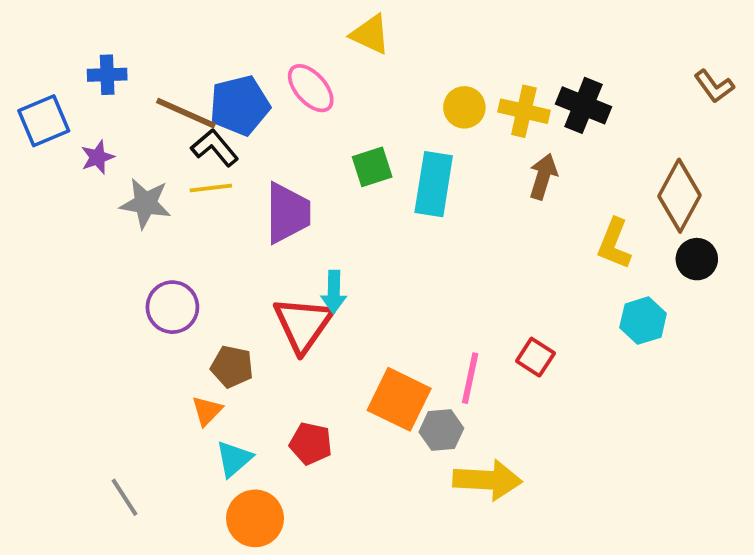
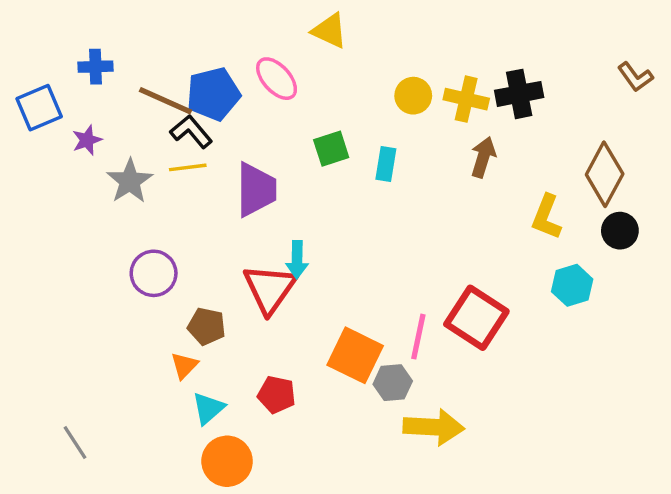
black cross: (583, 105) -> (519, 94), turned -33
cyan rectangle: (434, 184) -> (386, 164), size x0.6
gray star: (146, 203) -> (130, 181), turned 30
red square: (535, 357) -> (476, 318), size x1.8
gray line: (124, 497) -> (75, 442), moved

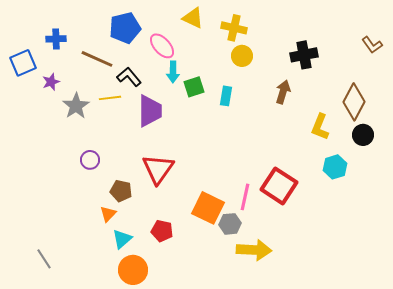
blue pentagon: (213, 94) -> (125, 28), moved
yellow cross: (466, 99) -> (234, 28), moved
black L-shape: (191, 132) -> (129, 77), moved
cyan arrow: (297, 260) -> (173, 72), moved
purple circle: (154, 273) -> (90, 160), size x0.7

